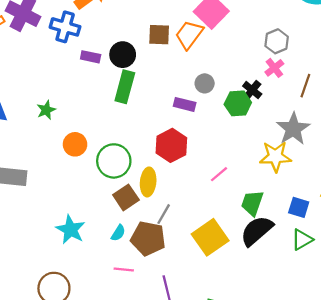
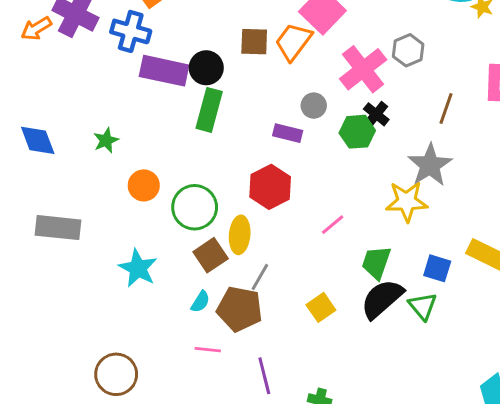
purple rectangle: (91, 57) -> (164, 71), size x1.8
pink cross: (274, 68) -> (363, 69), moved, size x1.8
cyan star: (71, 230) -> (138, 268), moved
yellow square: (210, 237) -> (321, 307), size x0.6
green triangle: (302, 240) -> (423, 306), moved, turned -40

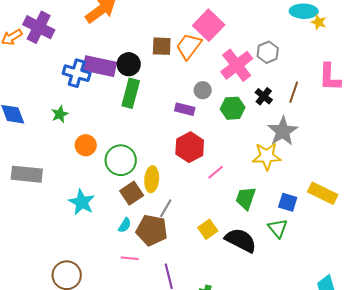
blue cross: (131, 31) -> (77, 73), moved
black cross: (376, 114) -> (264, 96), moved
red hexagon: (270, 187) -> (190, 147), moved
black semicircle: (382, 299) -> (241, 240), moved, turned 68

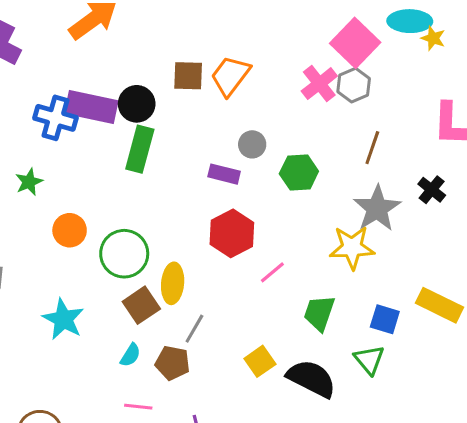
pink square: (209, 25) -> (355, 43), moved
pink cross: (237, 65) -> (319, 84), moved, size x0.7
brown line: (294, 92) -> (372, 148), moved
black cross: (264, 96) -> (432, 190), moved
brown pentagon: (152, 230) -> (173, 363), size x0.7

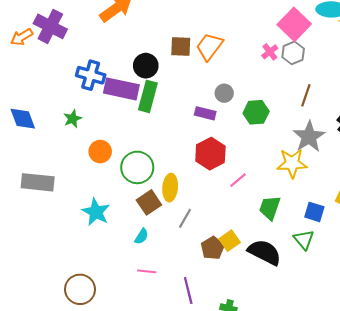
pink cross: (319, 84) -> (270, 52), size x0.7
purple rectangle: (91, 107) -> (121, 89), moved
brown pentagon: (173, 363) -> (213, 248), moved, turned 30

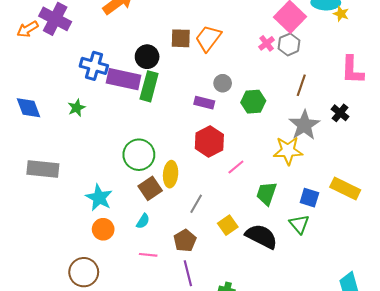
orange circle: (100, 152) -> (103, 229), moved
gray line: (185, 218) -> (196, 204), moved
brown pentagon: (213, 248) -> (185, 241), moved

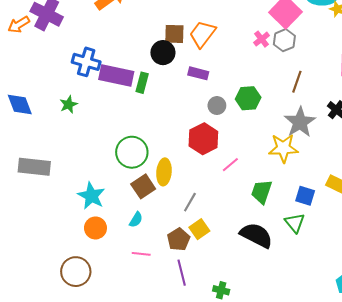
black circle: (147, 57) -> (163, 53), moved
gray circle: (223, 83) -> (217, 106), moved
green rectangle: (149, 86) -> (142, 83), size x0.7
purple rectangle: (204, 103) -> (198, 73), moved
yellow square: (228, 225) -> (199, 229), moved

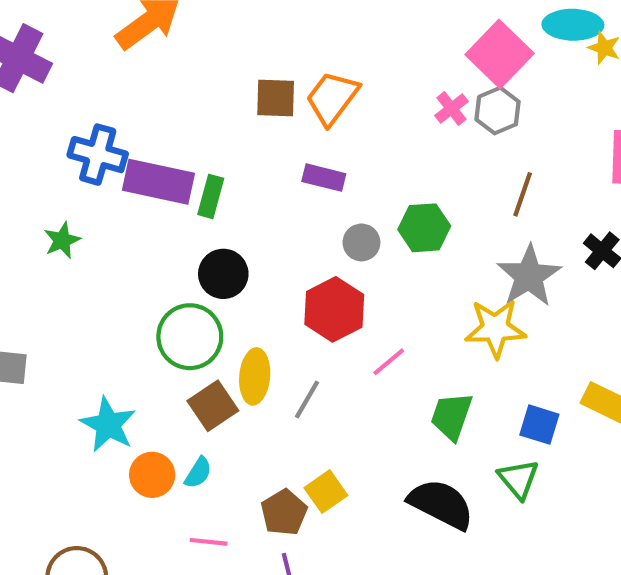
black circle: (163, 53) -> (223, 274), moved
gray line: (190, 202) -> (307, 399), moved
orange circle: (95, 228) -> (152, 475), moved

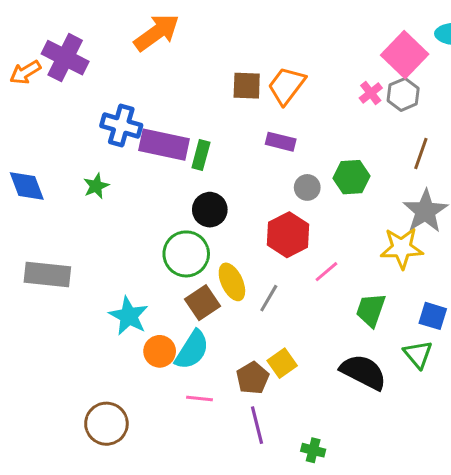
yellow ellipse: (255, 376) -> (232, 282), turned -30
cyan semicircle: (198, 473) -> (192, 350), size x1.8

